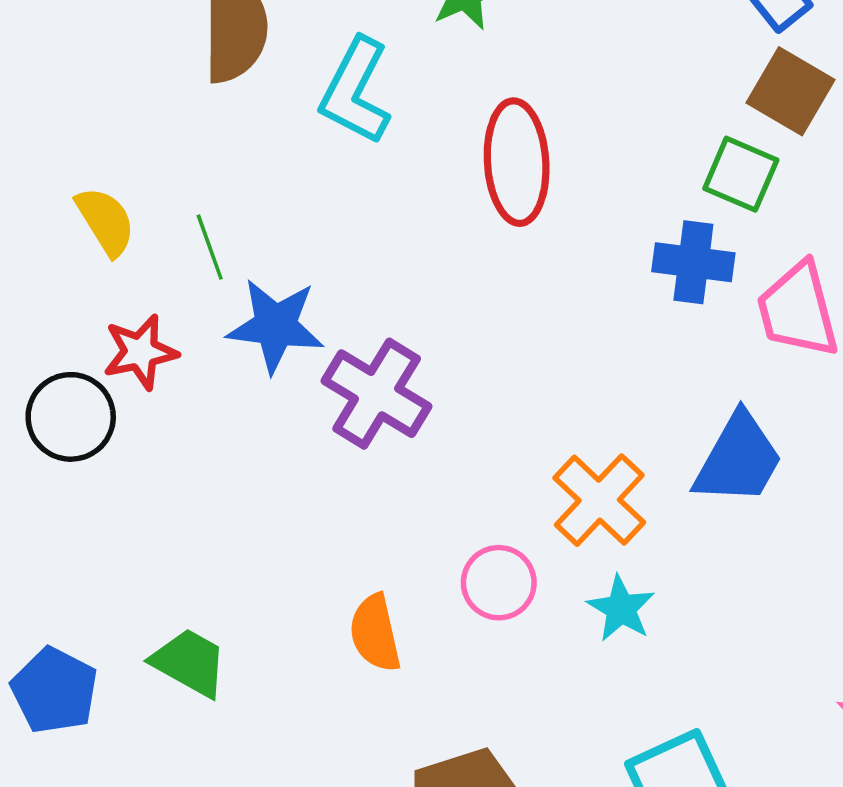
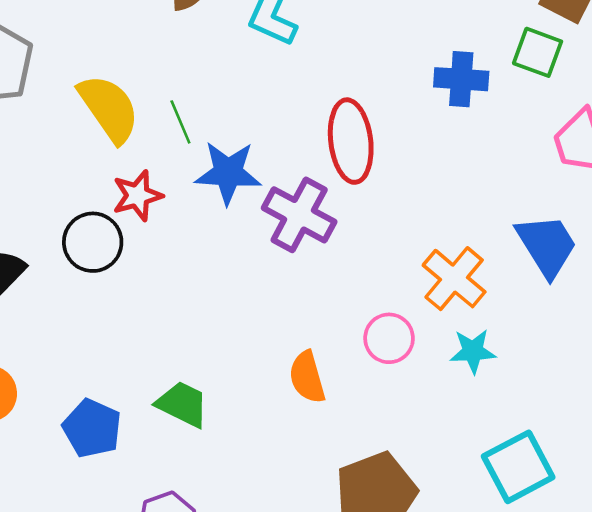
red ellipse: (517, 162) -> (351, 141), moved
yellow semicircle: (106, 221) -> (109, 108), size x1.5
blue cross: (693, 262) -> (461, 79), moved
blue trapezoid: (738, 459) -> (547, 245), turned -58
cyan star: (621, 609) -> (473, 351), turned -30

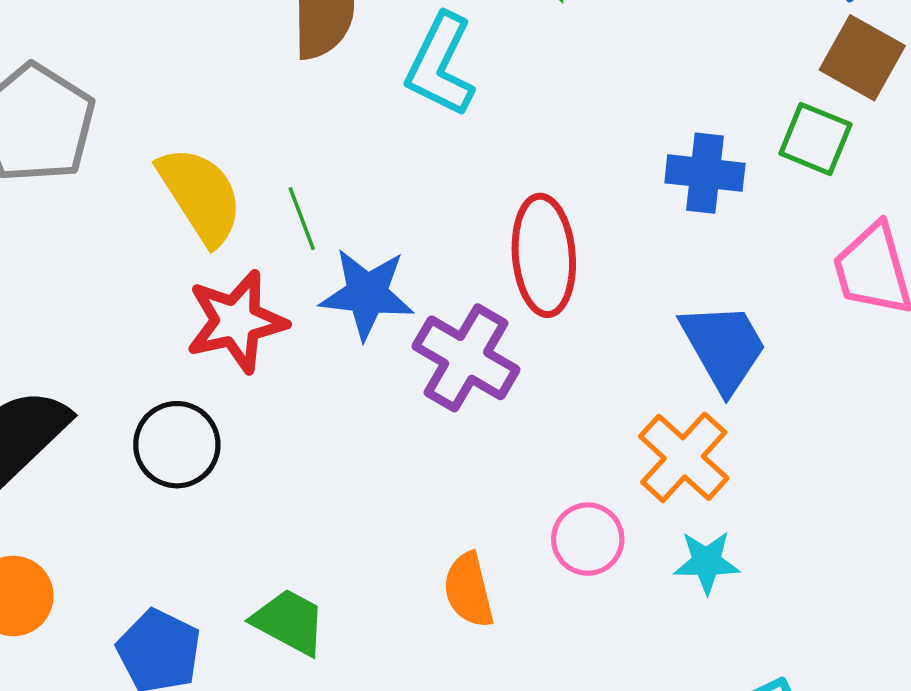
red star: (137, 196) -> (236, 321), size x1.4
black circle: (93, 242) -> (177, 445), moved
blue trapezoid: (547, 245) -> (724, 347), moved

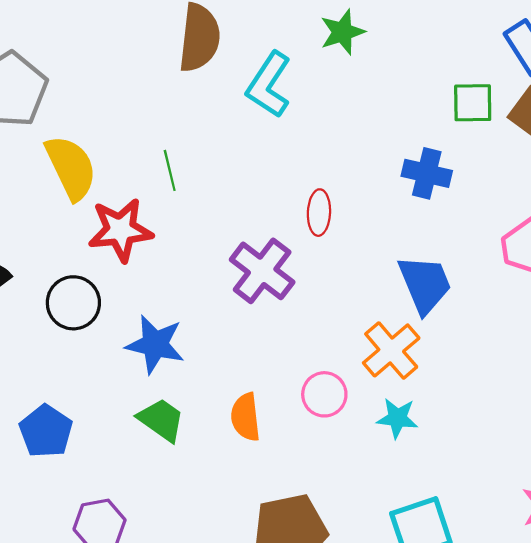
green square: (815, 139) -> (473, 103), moved, turned -30
yellow semicircle: (200, 195) -> (71, 168), moved
red ellipse: (544, 255) -> (319, 213), size x0.6
blue star: (367, 294) -> (155, 344), moved
green trapezoid: (289, 622) -> (161, 420), moved

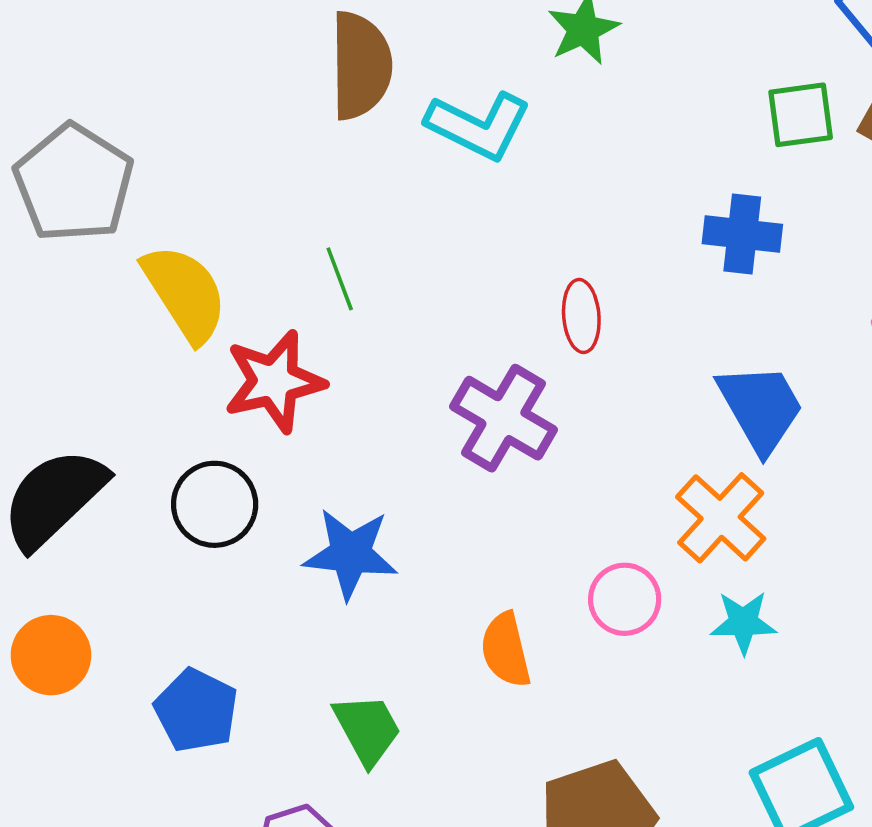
cyan L-shape: (269, 85) -> (478, 126), turned -90
green trapezoid: (161, 420) -> (367, 729), moved, turned 33

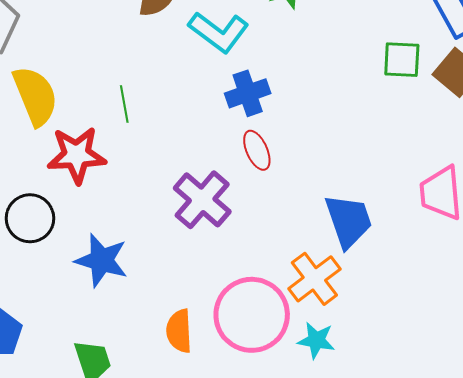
blue cross: (742, 234) -> (248, 93), moved, turned -36
red ellipse: (581, 316) -> (257, 150), turned -30
pink circle: (625, 599) -> (252, 315), size x1.8

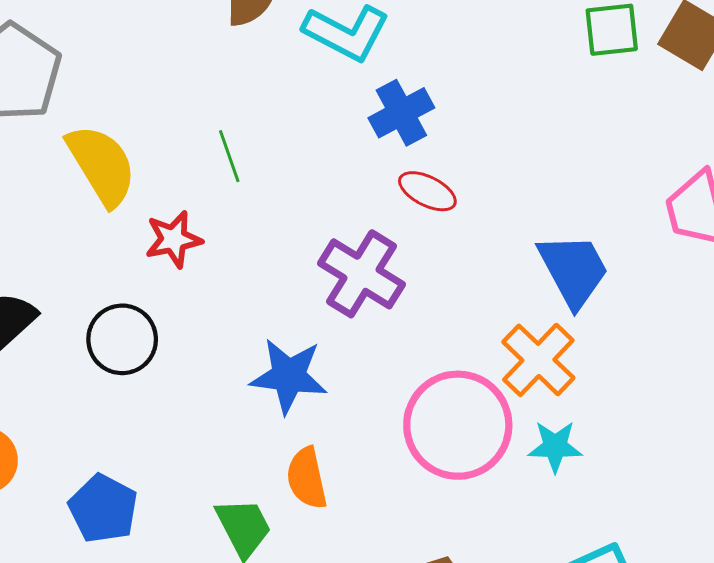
red ellipse: (257, 150) -> (427, 191), turned -30
red star: (77, 155) -> (173, 239), size x0.7
blue star: (102, 260) -> (289, 376), moved
orange semicircle: (179, 331) -> (307, 478), moved

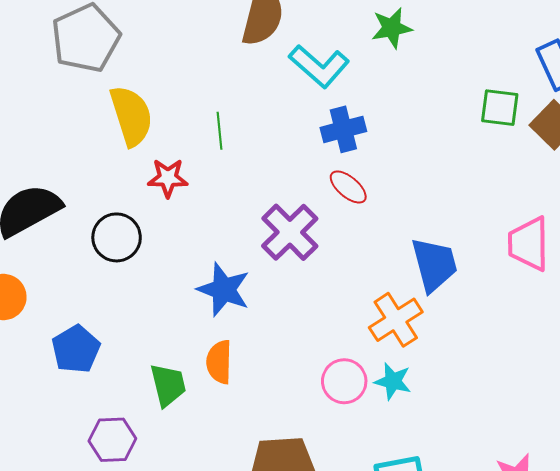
pink circle: (458, 425) -> (344, 381), moved, size x0.6

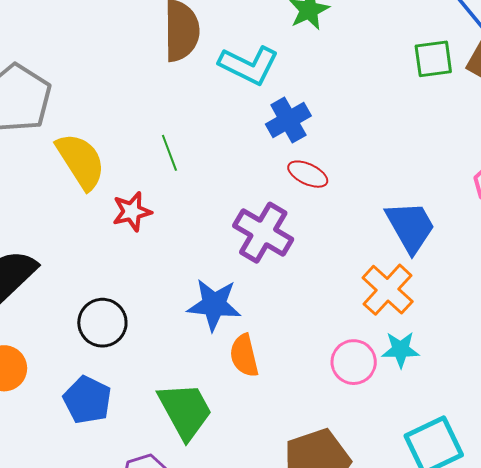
black circle: (117, 237) -> (102, 323), moved
orange semicircle: (219, 362) -> (244, 356), moved
green trapezoid: (168, 385) -> (185, 411), size x1.4

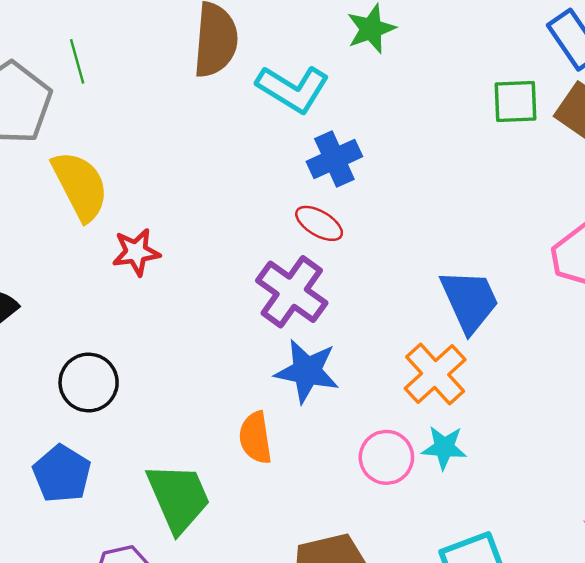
green line: (169, 153) -> (77, 61), moved
red ellipse: (308, 174) -> (319, 223), moved
blue star: (214, 305) -> (307, 371), moved

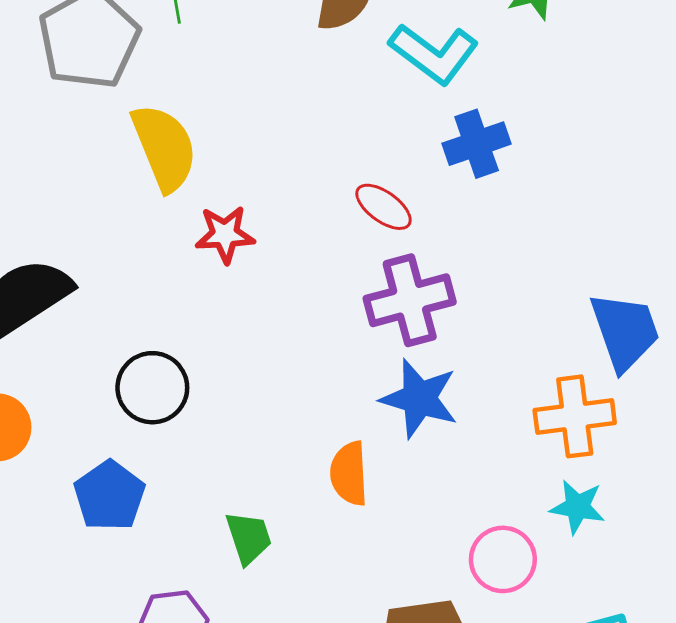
red ellipse: (319, 223) -> (384, 207), moved
purple cross: (292, 292) -> (410, 300), turned 34
orange cross: (435, 374) -> (575, 416), turned 30
pink circle: (386, 457) -> (503, 559), moved
green trapezoid: (178, 497) -> (249, 538), size x0.6

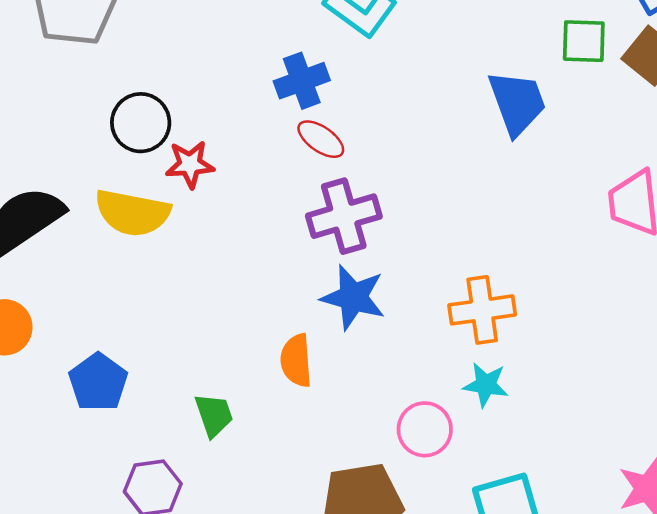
blue cross: (477, 144) -> (302, 81), moved
yellow semicircle: (164, 148) -> (132, 213), moved, turned 124
blue trapezoid: (625, 331) -> (517, 103), moved
black circle: (152, 388) -> (141, 123), moved

